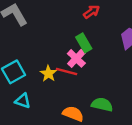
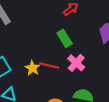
pink cross: (76, 58) -> (76, 63), moved

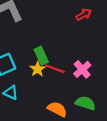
green rectangle: (65, 38) -> (41, 56), moved

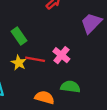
green rectangle: (41, 56) -> (19, 36), moved

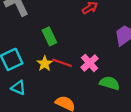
green semicircle: (70, 87) -> (110, 83), moved

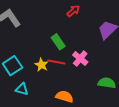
green rectangle: (49, 36) -> (58, 42), moved
green semicircle: (110, 83) -> (107, 83), moved

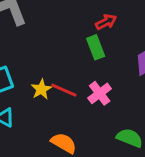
green rectangle: (58, 42) -> (96, 47), moved

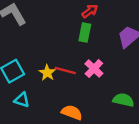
green rectangle: (96, 47) -> (85, 33), turned 42

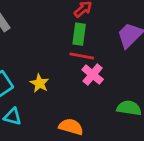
red line: (65, 71) -> (82, 56), moved

